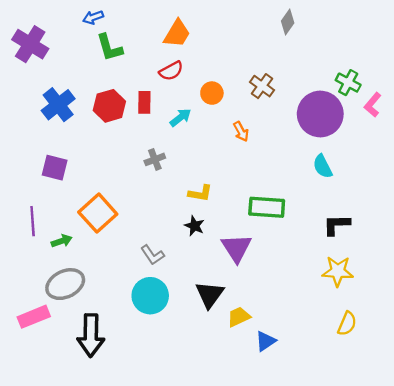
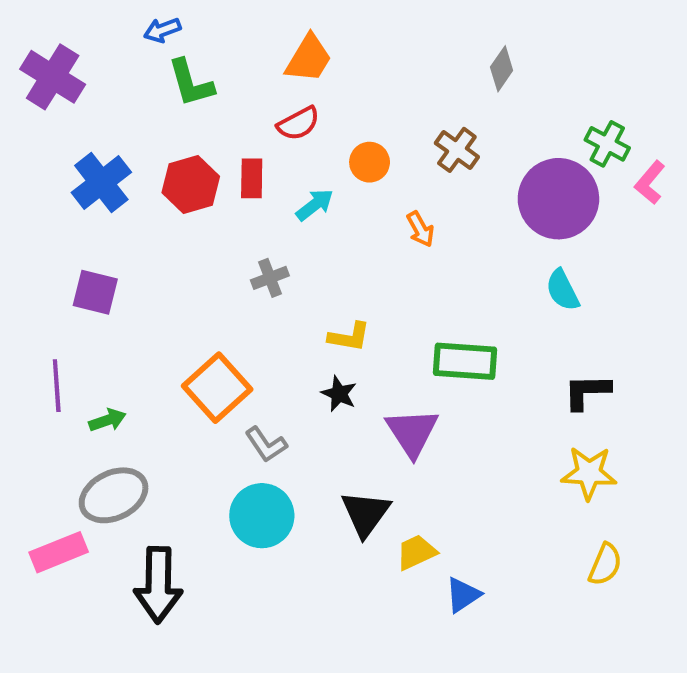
gray diamond: (288, 22) -> (502, 69), moved
orange square: (98, 213) -> (217, 388), moved

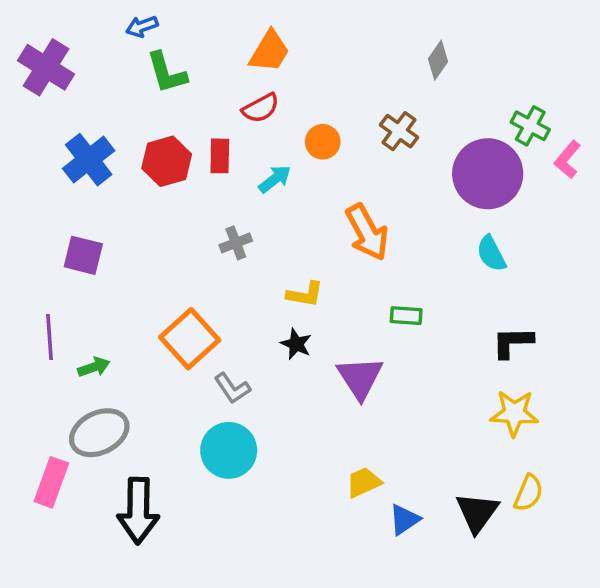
orange arrow: (420, 229) -> (367, 232), moved, size x1.8
green rectangle: (465, 361) -> (406, 316), size x0.6
black triangle: (365, 514) -> (477, 512), moved
pink rectangle: (59, 552) -> (51, 482), turned -48

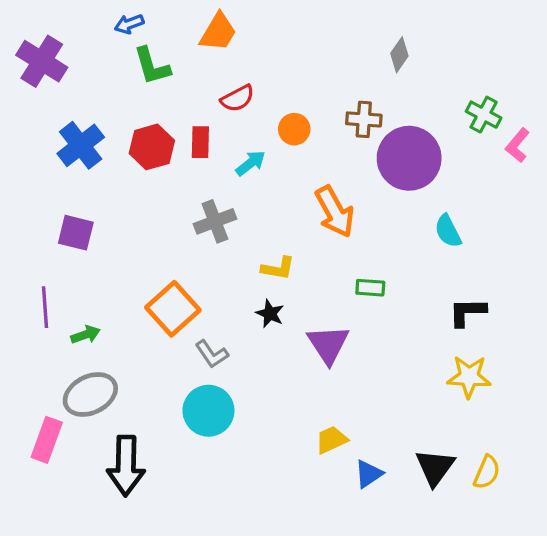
orange trapezoid: (270, 51) -> (218, 32), moved
brown cross: (399, 131) -> (364, 119), turned -32
purple circle: (488, 174) -> (409, 158), moved
gray cross: (236, 243) -> (215, 221), size x1.4
yellow semicircle: (528, 493) -> (487, 472), moved

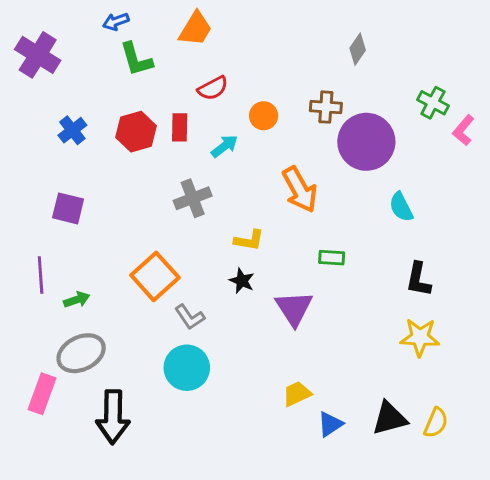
blue cross: (81, 145) -> (72, 130), size x0.7
black L-shape: (467, 312) -> (418, 279), turned -78
black triangle: (435, 467) -> (390, 418), turned 39

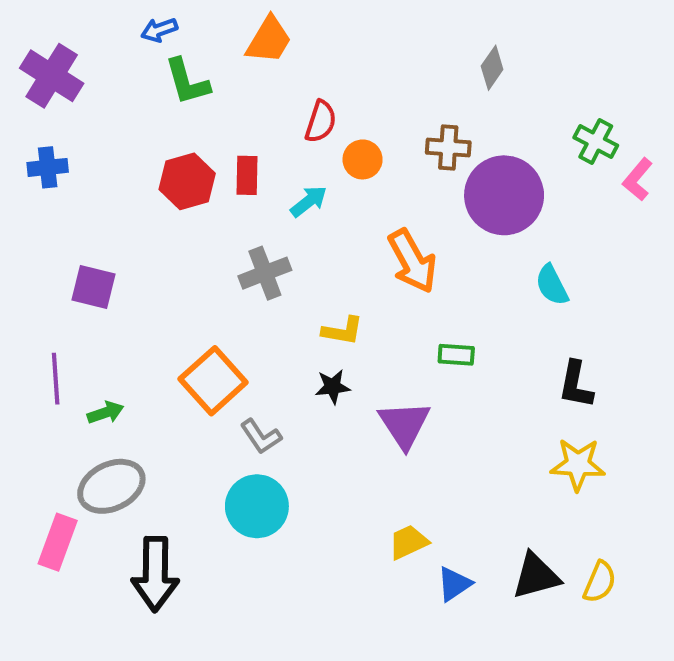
red semicircle: (213, 88) -> (321, 122), moved, turned -44
blue cross: (72, 130) -> (48, 167), moved, turned 32
black star: (242, 281) -> (333, 387), turned -30

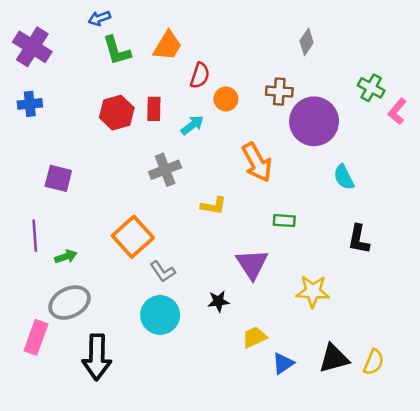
orange trapezoid: (269, 40) -> (168, 46), moved
black star: (333, 387) -> (218, 301), moved
yellow star: (578, 464) -> (313, 291), moved

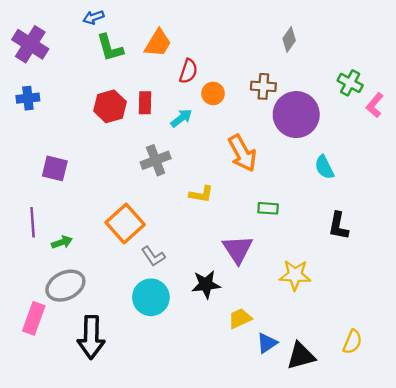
black star: (218, 301) -> (206, 284), size x1.4
black triangle: (334, 358) -> (301, 356), moved

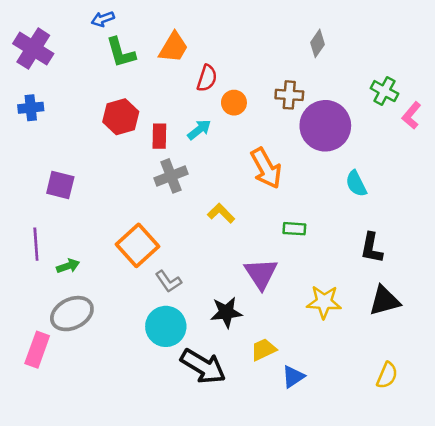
red rectangle: (145, 103) -> (159, 136), moved
yellow L-shape: (201, 194) -> (221, 213), turned -145
black arrow: (91, 337) -> (203, 366), moved, turned -60
black triangle: (301, 356) -> (384, 301), moved

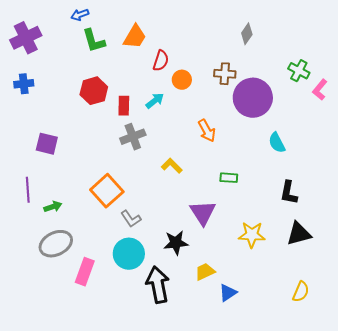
purple cross: (33, 49) -> (26, 38), turned 32
orange arrow: (266, 168) -> (207, 131), size x0.7
pink rectangle: (37, 350) -> (85, 272), moved
black arrow: (203, 366) -> (158, 285), turned -132

